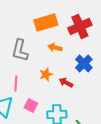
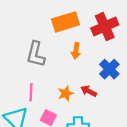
orange arrow: (55, 47) -> (76, 51), turned -96
orange star: (46, 74) -> (66, 93), moved

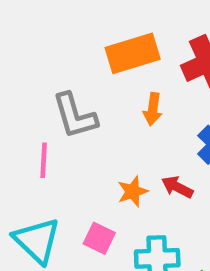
gray L-shape: (36, 54) -> (75, 116), turned -30
pink line: (31, 92) -> (44, 160), moved

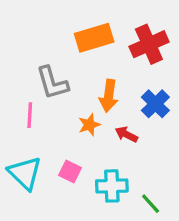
orange arrow: (153, 109) -> (109, 96), moved, size x1.4
orange star: (133, 191) -> (89, 125), moved

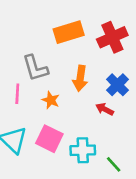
orange star: (89, 125) -> (51, 100), moved, turned -30
red arrow: (126, 134) -> (105, 109), moved
pink square: (70, 171) -> (49, 139), size x1.5

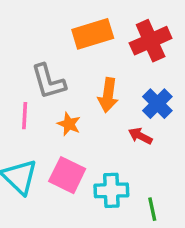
green line: (114, 164) -> (152, 209), turned 30

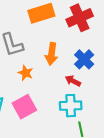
pink square: (67, 175) -> (24, 107), turned 35
cyan cross: (111, 190) -> (71, 106), moved

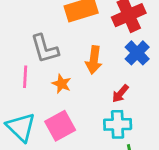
blue cross: (84, 59) -> (137, 53), moved
red arrow: (73, 81) -> (120, 94), turned -77

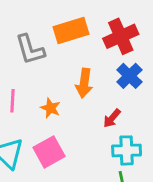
gray L-shape: (45, 49) -> (30, 50), moved
cyan cross: (118, 124) -> (127, 150), moved

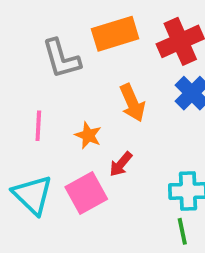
orange arrow: (84, 83) -> (132, 103), turned -32
red arrow: (112, 118) -> (121, 164), moved

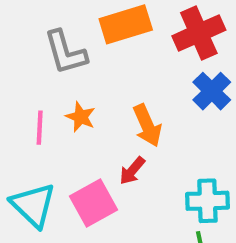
orange arrow: (132, 103) -> (147, 126), moved
orange star: (88, 135) -> (81, 117), moved

